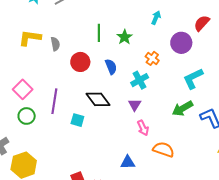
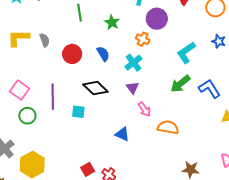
green line: (99, 33) -> (80, 13), moved
purple circle: (181, 43) -> (157, 19), moved
blue triangle: (128, 162) -> (122, 134), moved, turned 35

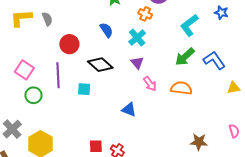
red circle: (72, 54) -> (69, 44), moved
orange semicircle: (168, 127) -> (181, 88), moved
red square: (88, 169) -> (96, 146), turned 32

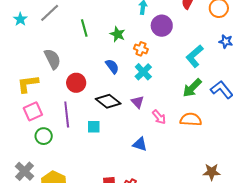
orange cross: (145, 14) -> (141, 49), moved
yellow L-shape: (21, 18) -> (28, 84), moved
gray semicircle: (47, 19) -> (52, 59), size x1.5
purple triangle: (137, 63) -> (138, 102), moved
pink square: (24, 70) -> (33, 111), turned 36

